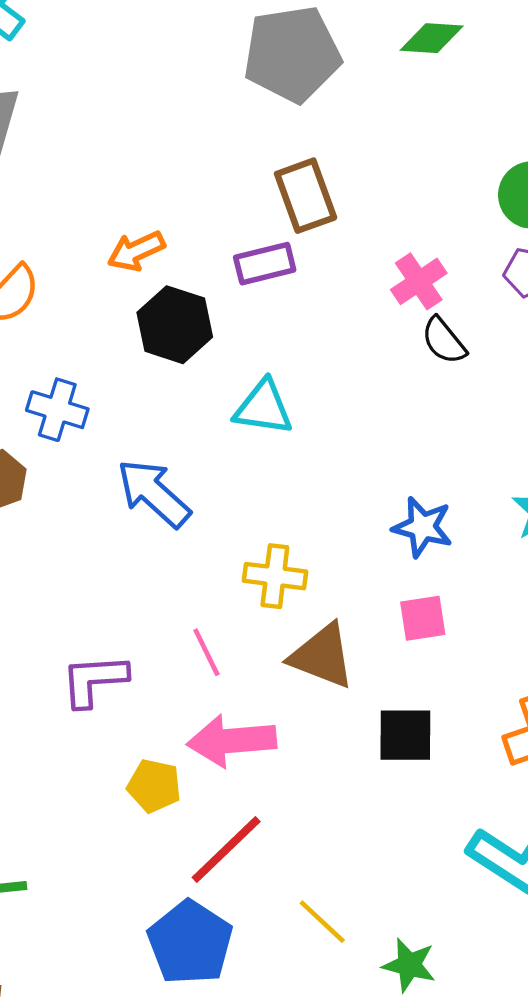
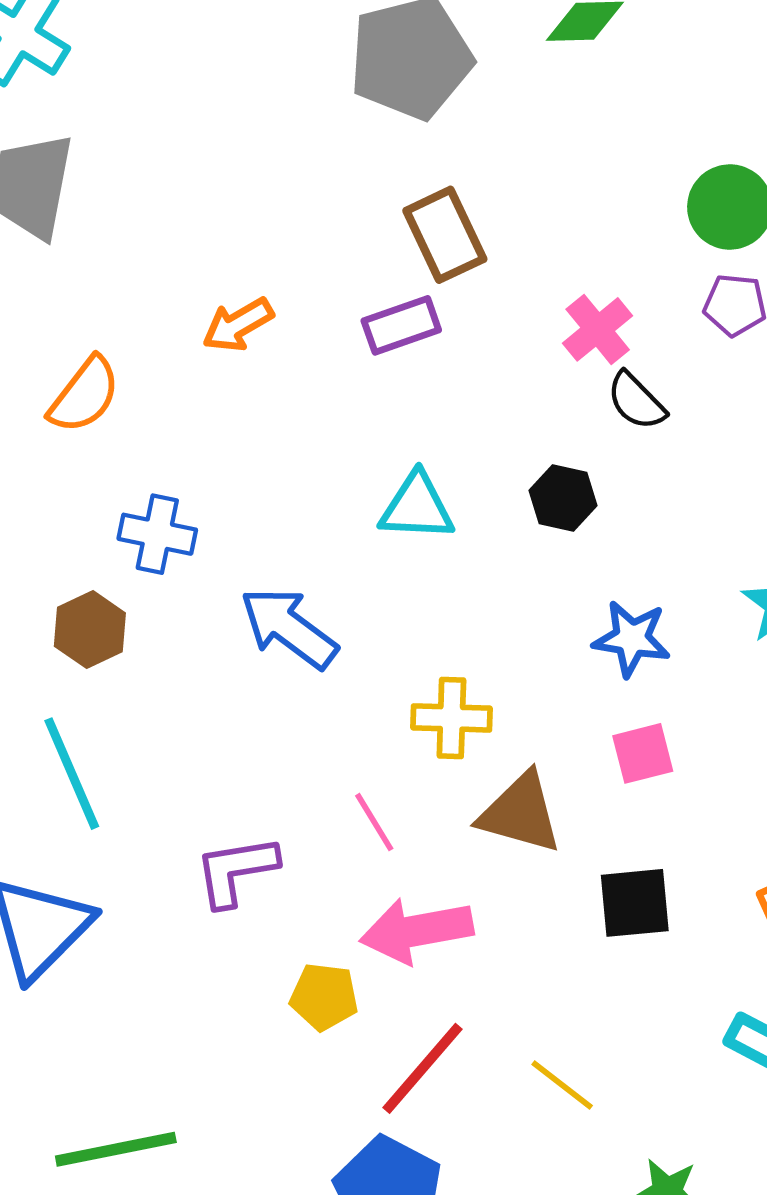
black hexagon: (175, 325) -> (563, 498), moved, size x0.7
yellow line: (322, 922) -> (562, 1085), moved

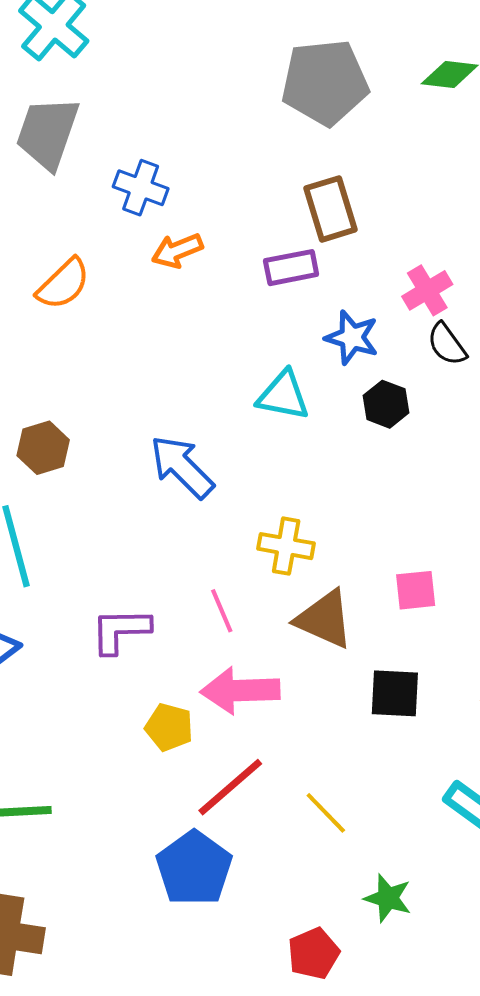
blue cross: (157, 534) -> (141, 188), moved
blue star: (632, 639) -> (352, 338), moved

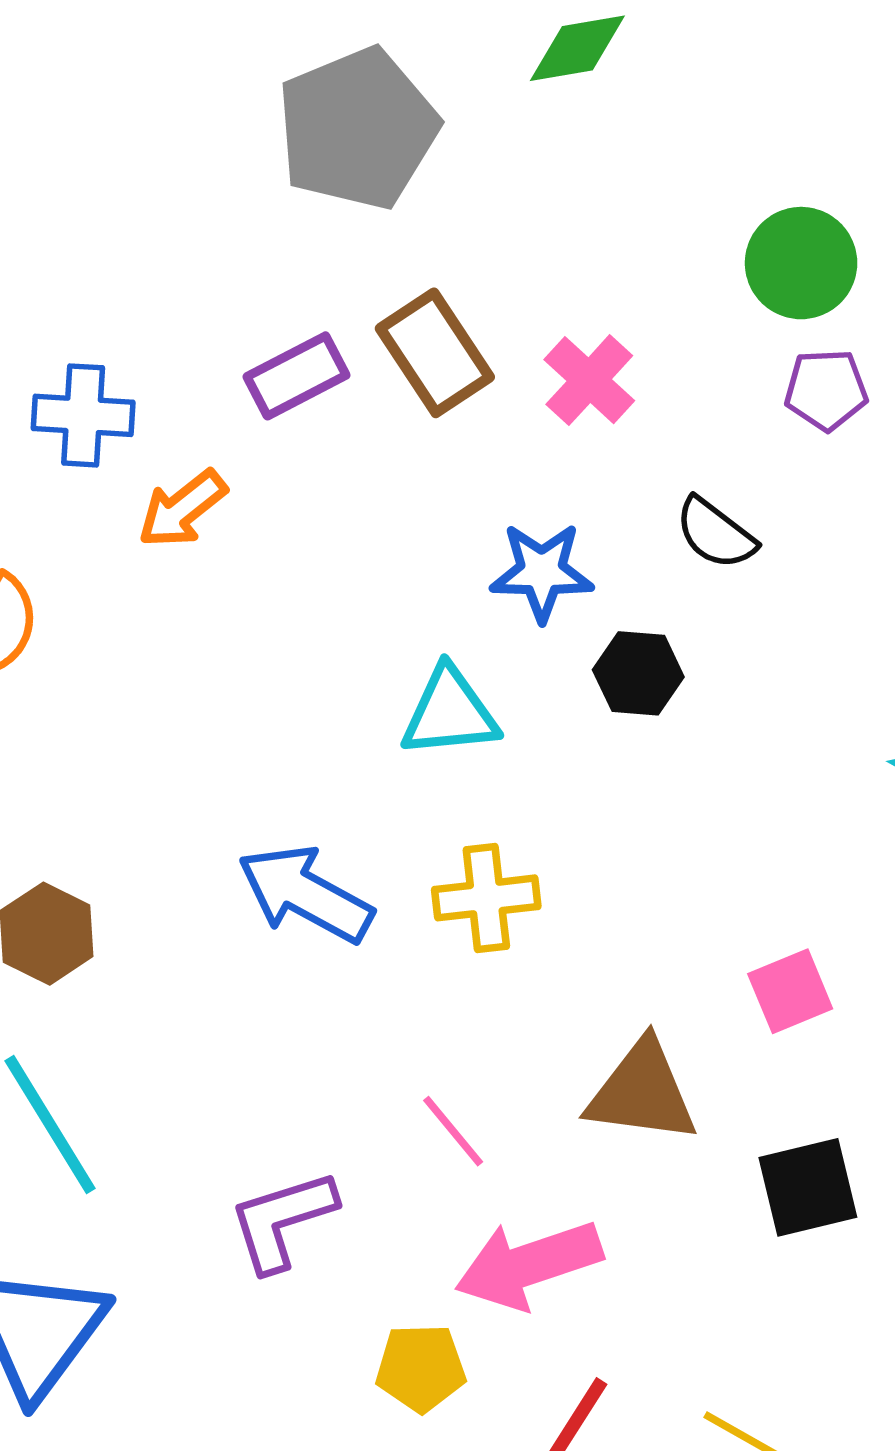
purple rectangle: (291, 268) -> (297, 376), moved
pink cross: (427, 290) -> (589, 380), moved
yellow cross: (286, 546) -> (486, 898), moved

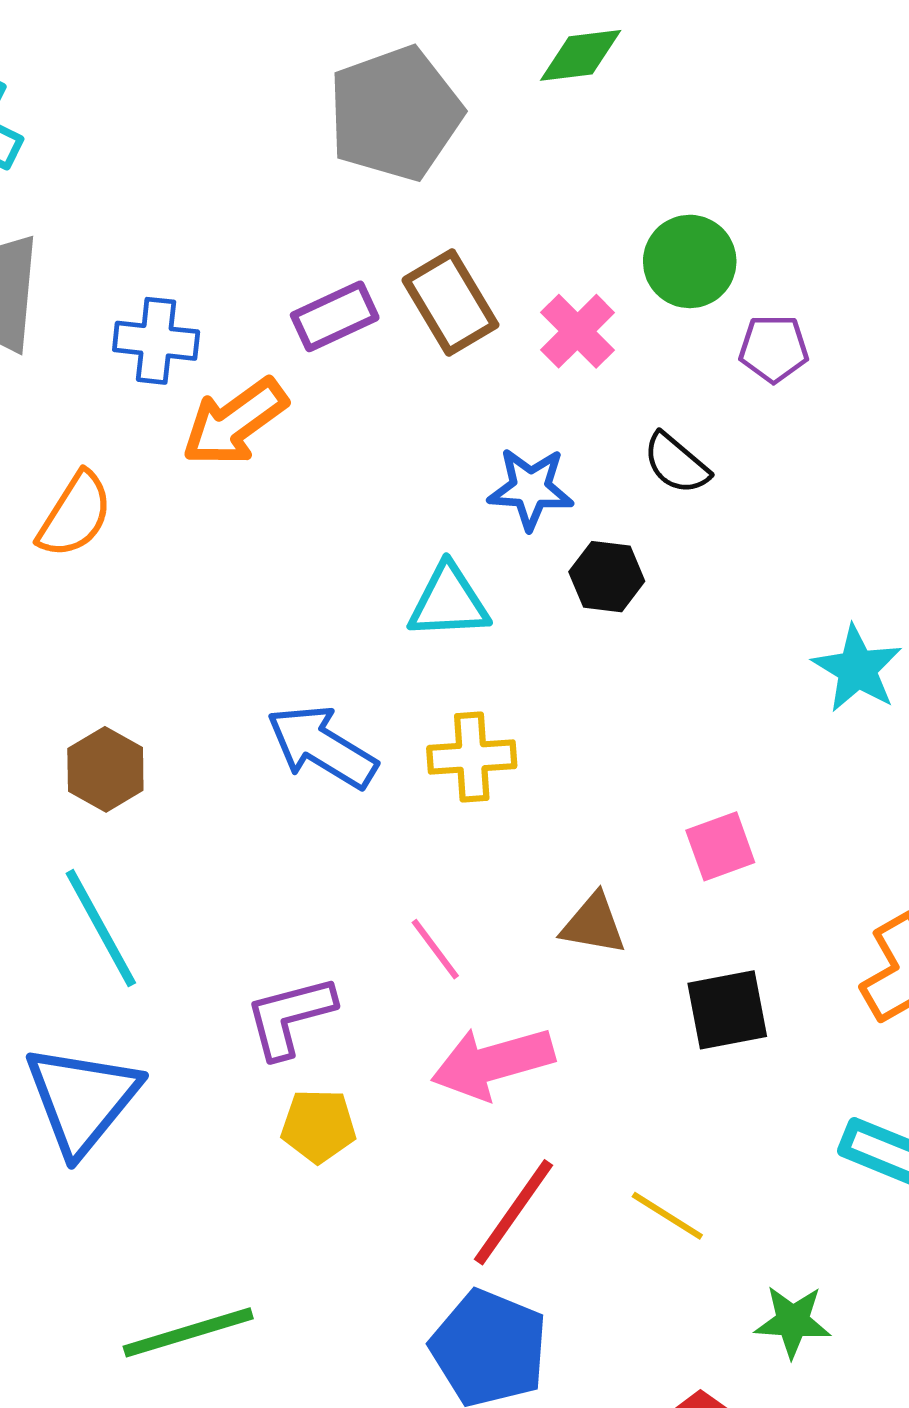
green circle: (801, 263) -> (690, 261), moved
orange arrow: (182, 509) -> (235, 422), size x1.4
brown triangle: (642, 1092) -> (593, 924), size x0.7
yellow pentagon: (421, 1368) -> (319, 1126), moved

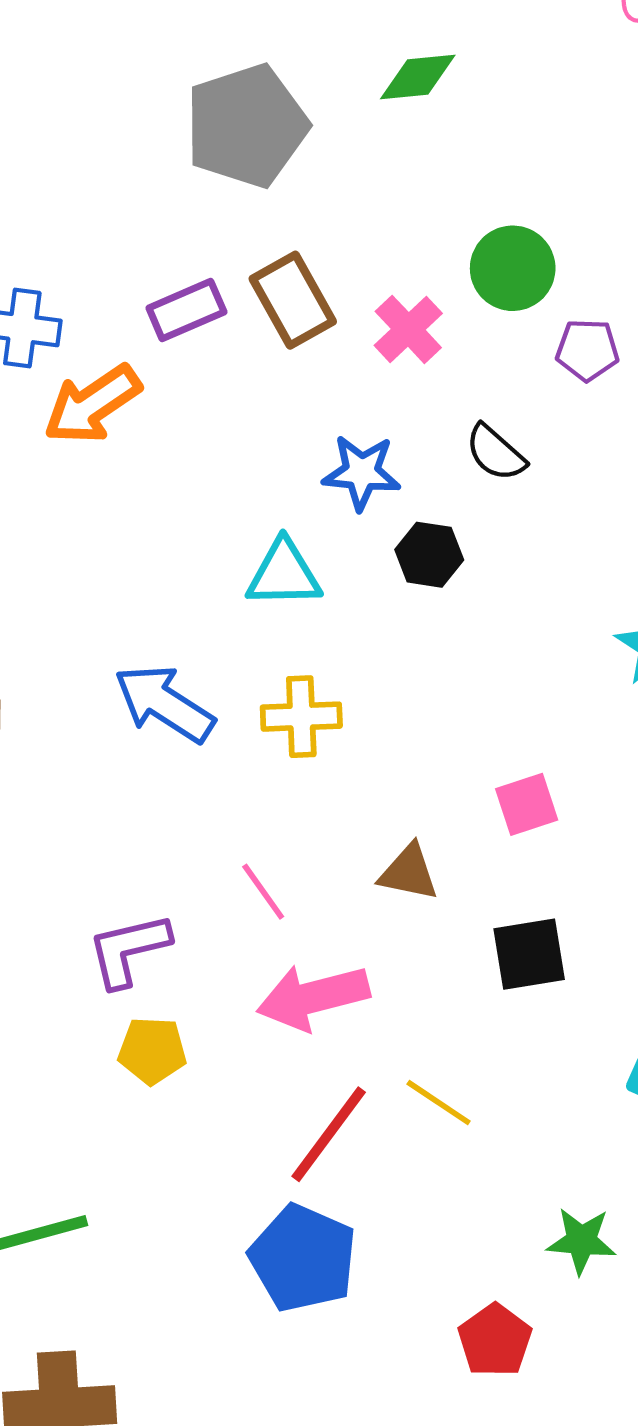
yellow line: (667, 1216) -> (439, 1103), moved

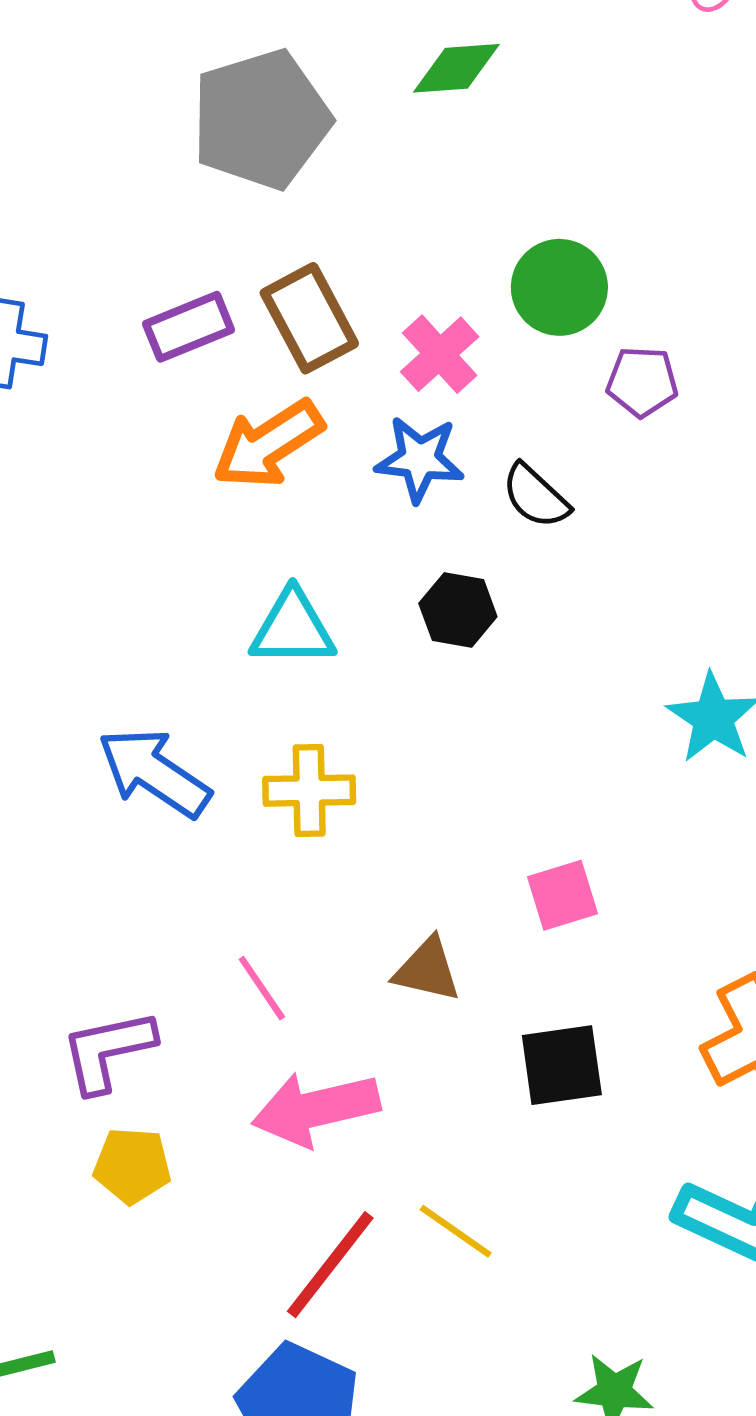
orange arrow: (92, 404) -> (268, 444), moved
blue star: (362, 472) -> (420, 459), moved

